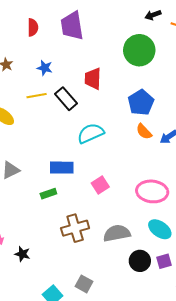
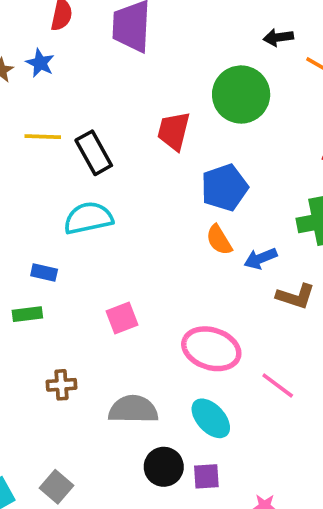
blue star: (45, 68) -> (40, 63), moved
red trapezoid: (93, 79) -> (174, 131), moved
cyan semicircle: (91, 133) -> (88, 218), moved
blue rectangle: (62, 168) -> (44, 272), moved, size x0.6
brown cross: (75, 228) -> (62, 385), size x0.6

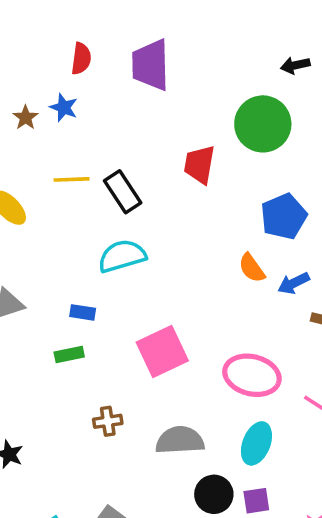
blue pentagon: (224, 187) -> (284, 216), moved
pink square: (122, 318) -> (162, 352), size x1.6
cyan ellipse: (211, 418) -> (256, 443), turned 69

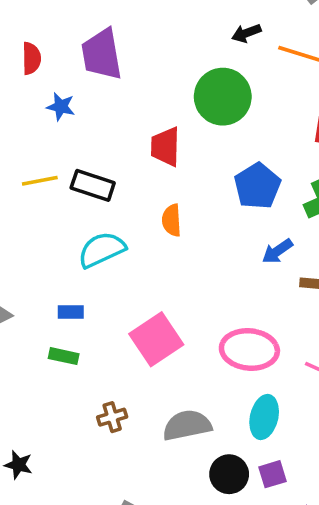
blue star: (64, 107) -> (61, 107), moved
black rectangle: (123, 192) -> (93, 185), turned -30
orange semicircle: (252, 268) -> (172, 220), moved, turned 40
green rectangle: (69, 354) -> (64, 356), turned 32

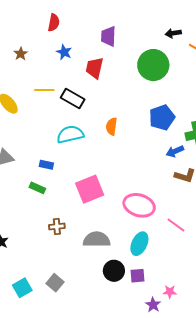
purple trapezoid: (102, 54) -> (108, 36), moved, size x0.7
red trapezoid: (165, 147) -> (94, 68), moved
blue arrow: (277, 251) -> (175, 151), moved

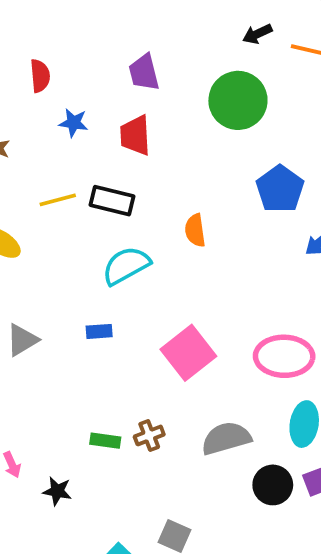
green rectangle: (37, 188) -> (105, 441), moved

